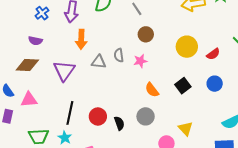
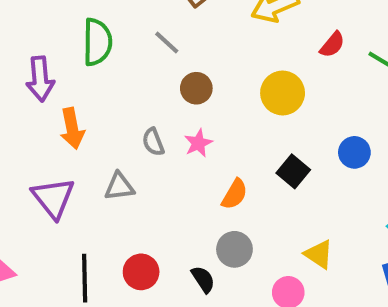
red semicircle: (213, 54) -> (332, 45), moved
gray triangle: (99, 62) -> (119, 187), moved
orange semicircle: (152, 90) -> (235, 194), turned -98
black semicircle: (119, 123) -> (203, 279), moved

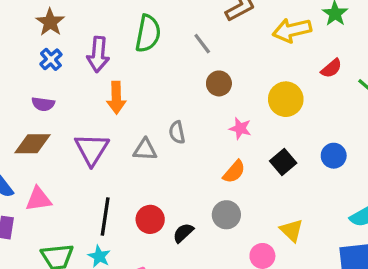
gray semicircle: (153, 142) -> (177, 132), moved
pink star: (198, 143) -> (240, 128), moved, turned 30
black semicircle: (203, 279) -> (183, 233), moved, turned -110

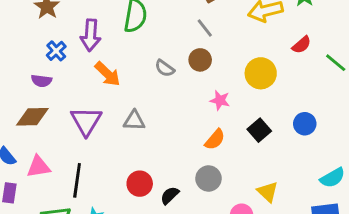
gray line: (202, 44) -> (205, 28), moved
blue cross: (51, 59) -> (56, 51), moved
orange arrow: (116, 98) -> (107, 74), turned -44
gray semicircle: (177, 132) -> (165, 68), moved, turned -42
black line: (105, 216) -> (77, 180), moved

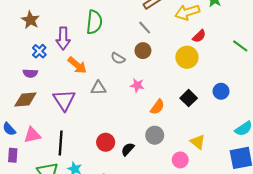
red semicircle: (302, 45) -> (199, 36), moved
pink star: (220, 100) -> (137, 85), moved
gray triangle: (134, 121) -> (98, 88), moved

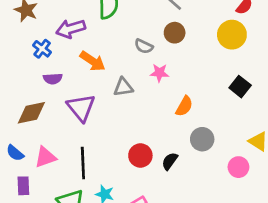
purple arrow: (63, 38) -> (71, 29), turned 80
purple semicircle: (30, 73) -> (53, 79), moved
pink star: (137, 85) -> (159, 73), moved
orange semicircle: (157, 107) -> (184, 106), moved

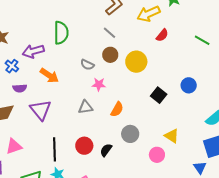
yellow circle: (232, 35) -> (136, 62), moved
gray triangle: (123, 87) -> (86, 107), moved
black line: (83, 163) -> (55, 149), moved

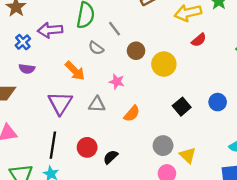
gray line: (110, 33) -> (115, 29), moved
gray semicircle: (87, 65) -> (96, 48), moved
orange arrow: (49, 75) -> (75, 71), moved
purple triangle: (41, 110) -> (60, 103), moved
gray circle: (130, 134) -> (163, 146), moved

